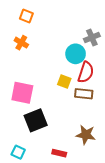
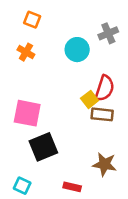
gray cross: (92, 37) -> (108, 33), moved
cyan circle: (76, 54) -> (77, 50), moved
yellow square: (64, 81) -> (90, 99), moved, turned 32

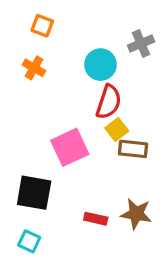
red semicircle: (105, 88) -> (109, 102), moved
pink square: (27, 113) -> (70, 147), moved, turned -36
black square: (43, 147) -> (34, 193), moved, turned 32
red rectangle: (72, 187) -> (96, 219), moved

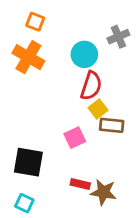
orange cross: (34, 68) -> (28, 57), size x1.6
pink square: (70, 147) -> (75, 138), moved, size x0.7
brown star: (136, 214) -> (103, 192), moved

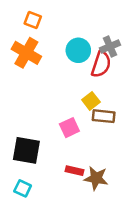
gray cross: (118, 37) -> (110, 47), moved
red semicircle: (91, 86) -> (101, 64), moved

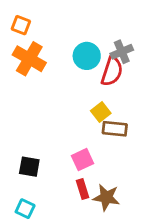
orange square: (33, 20) -> (21, 25), moved
pink square: (69, 128) -> (83, 160), moved
black square: (26, 150) -> (29, 167), size x0.7
red rectangle: (74, 171) -> (83, 189), turned 60

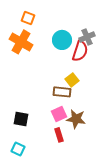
orange square: (21, 25) -> (28, 18), moved
brown rectangle: (115, 129) -> (62, 92), moved
brown star: (106, 197) -> (76, 119), moved

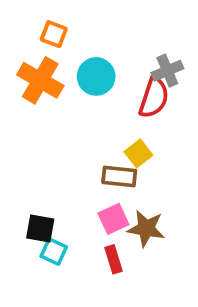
cyan circle: (62, 40) -> (96, 76), moved
cyan square: (18, 149) -> (54, 252), moved

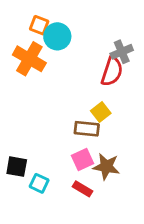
cyan circle: (96, 76) -> (57, 36), moved
black square: (40, 229) -> (17, 167), moved
red rectangle: (113, 259) -> (82, 189), turned -42

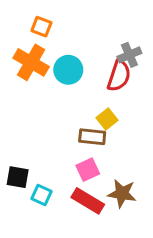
cyan circle: (57, 36) -> (68, 70), moved
brown star: (106, 167) -> (122, 193), moved
red rectangle: (82, 189) -> (88, 201), size x1.5

